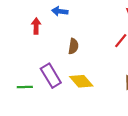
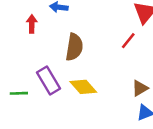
brown semicircle: (73, 46) -> (74, 47), size x1.5

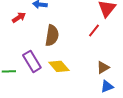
red arrow: (32, 24) -> (19, 17), turned 56

